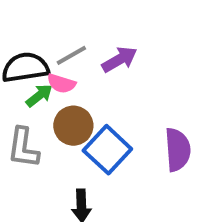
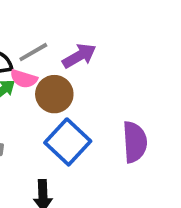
brown circle: (73, 126) -> (54, 94), moved

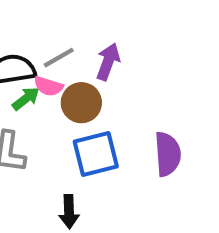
purple arrow: (79, 56) -> (108, 62), turned -40
blue square: (68, 142) -> (96, 154), turned 33

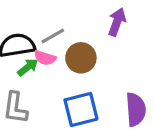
purple arrow: (108, 62) -> (117, 22), moved
brown circle: (81, 103) -> (81, 58), moved

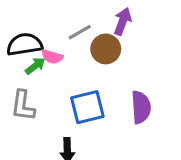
gray line: (53, 36) -> (80, 32), moved
brown circle: (81, 58) -> (106, 49), moved

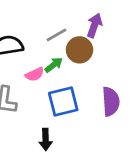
pink semicircle: (52, 57) -> (35, 74), moved, turned -42
green arrow: (35, 66) -> (54, 65), moved

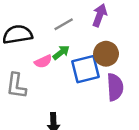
brown circle: (80, 50) -> (106, 54), moved
blue square: (63, 101) -> (85, 69), moved

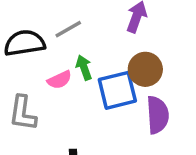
gray line: (64, 24) -> (68, 29), moved
green arrow: (61, 52) -> (84, 68), turned -72

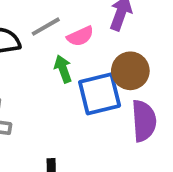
pink semicircle: (59, 80) -> (80, 36), moved

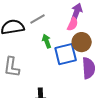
pink semicircle: (80, 36) -> (73, 24), moved, turned -40

